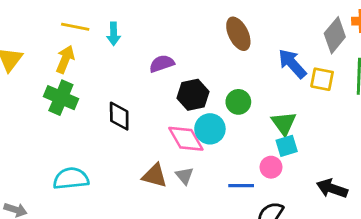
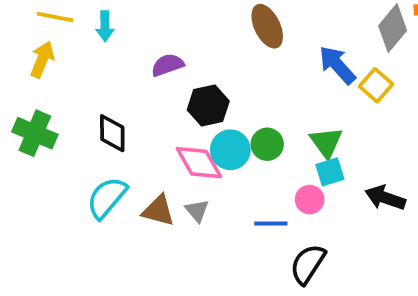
yellow square: (322, 79) -> (376, 85), turned 30
green cross: (61, 98) -> (35, 133), moved
green circle: (238, 102) -> (267, 144), moved
cyan semicircle: (71, 179) -> (107, 198), moved, turned -44
black arrow: (332, 188) -> (385, 198), moved

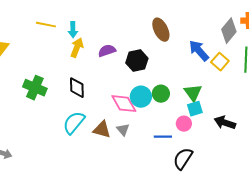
yellow arrow: (42, 59) -> (77, 48), moved
black hexagon: (208, 106) -> (137, 61), moved

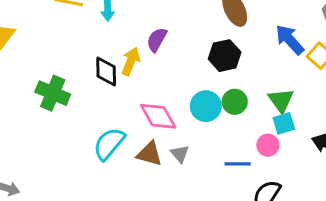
yellow arrow: (77, 48) -> (131, 61), moved
purple semicircle: (107, 51) -> (157, 40), turned -42
black hexagon: (137, 61) -> (225, 56), moved
black diamond: (77, 88) -> (106, 71), moved
pink diamond: (124, 104) -> (158, 116), moved

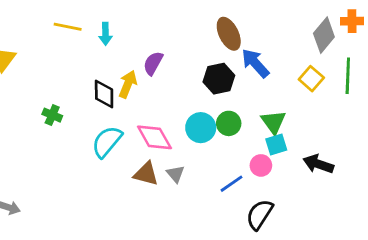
blue arrow: (290, 40) -> (255, 63), moved
green cross: (53, 93) -> (52, 115), size x0.6
cyan semicircle: (109, 144) -> (107, 142), moved
blue line: (238, 164) -> (232, 184), turned -35

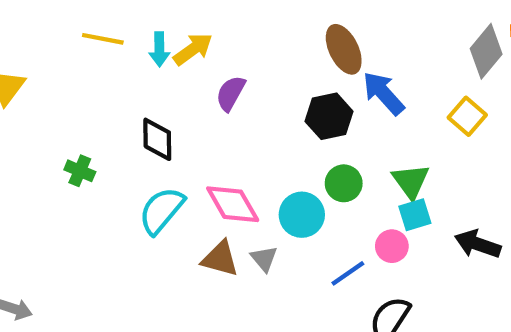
yellow arrow: (128, 84) -> (193, 49), moved, turned 32
cyan circle: (201, 128) -> (302, 215), moved

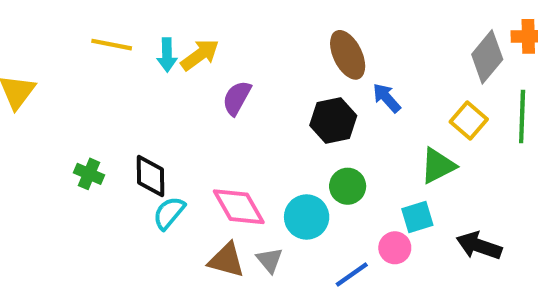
blue arrow: (383, 93) -> (387, 98), size x0.7
black diamond: (157, 139) -> (151, 176), moved
green triangle: (411, 181) -> (438, 166), moved, turned 39
cyan semicircle: (161, 211) -> (169, 213), size x0.7

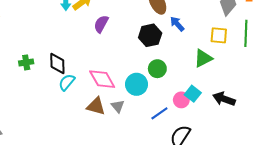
yellow square: (469, 121) -> (219, 35), turned -36
green cross: (89, 174) -> (26, 62), turned -32
cyan square: (417, 217) -> (193, 94), moved, turned -35

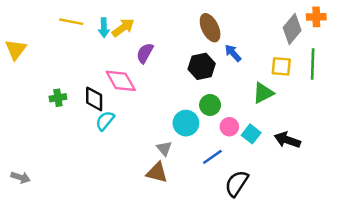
pink diamond: (102, 79) -> (121, 81), moved
pink circle: (181, 100) -> (229, 127), moved
brown triangle: (96, 106) -> (157, 173), moved

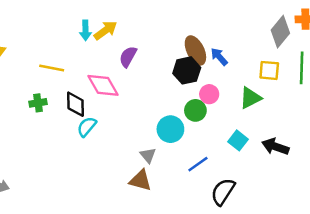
yellow line: (71, 22) -> (52, 68), moved
brown ellipse: (210, 28) -> (195, 50), moved
pink circle: (229, 127) -> (209, 94), moved

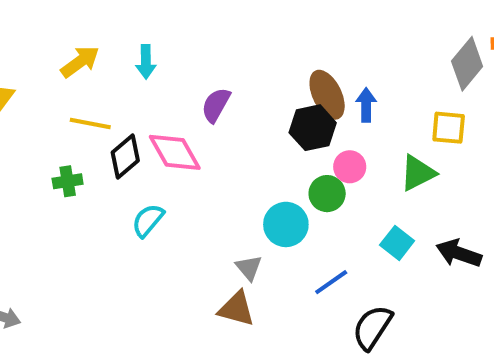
yellow arrow: (105, 30) -> (80, 62), moved
blue arrow: (219, 57) -> (366, 105), turned 42
black diamond: (75, 104) -> (125, 156), moved, turned 50

